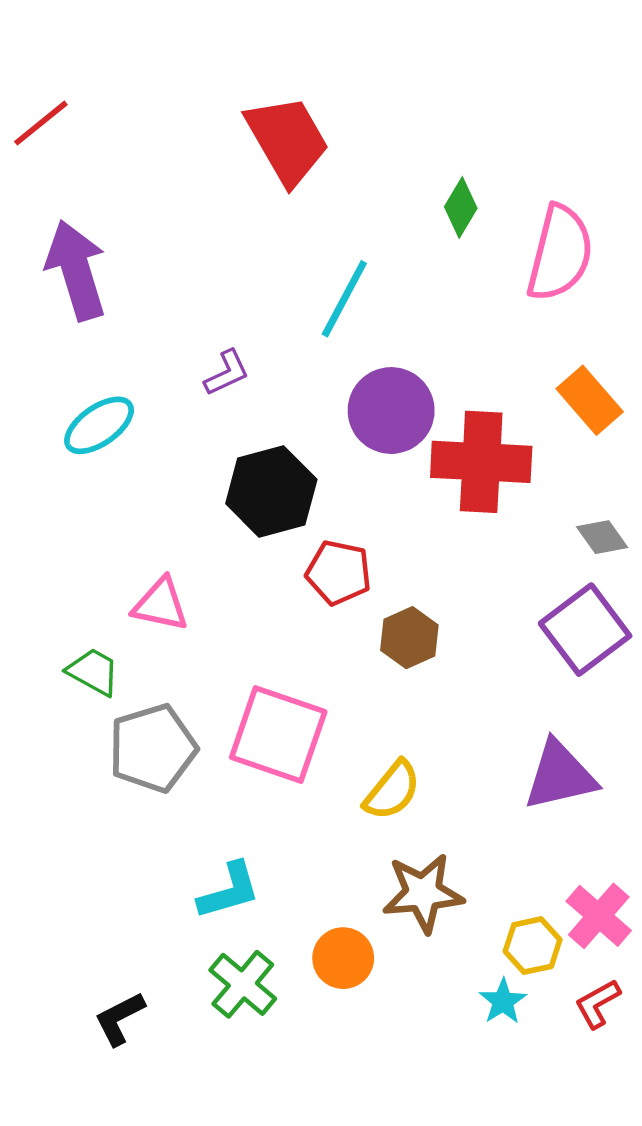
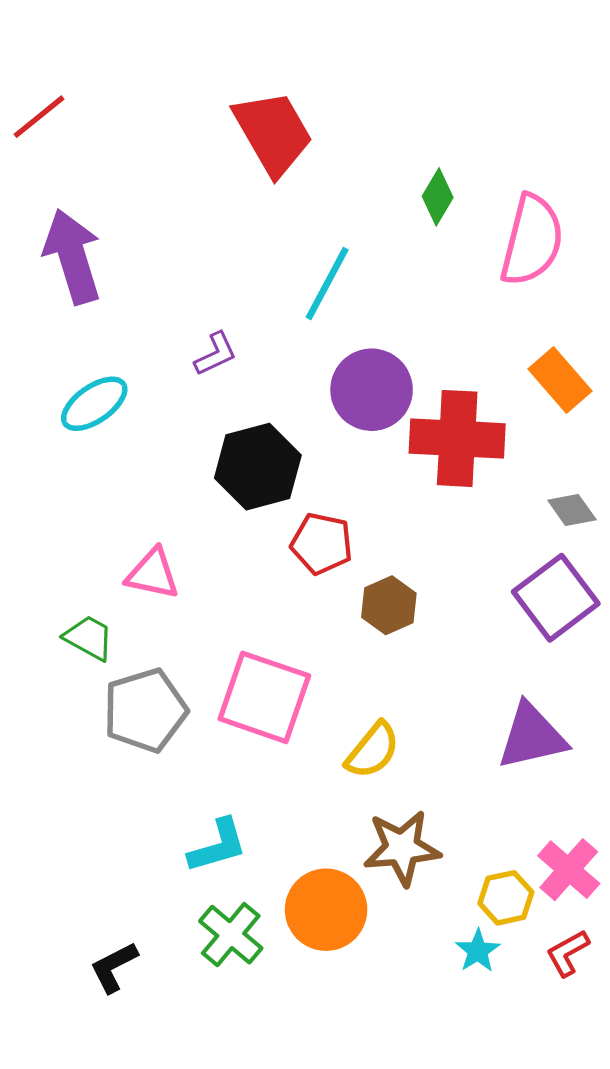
orange circle: (343, 958) -> (326, 910), size x1.4

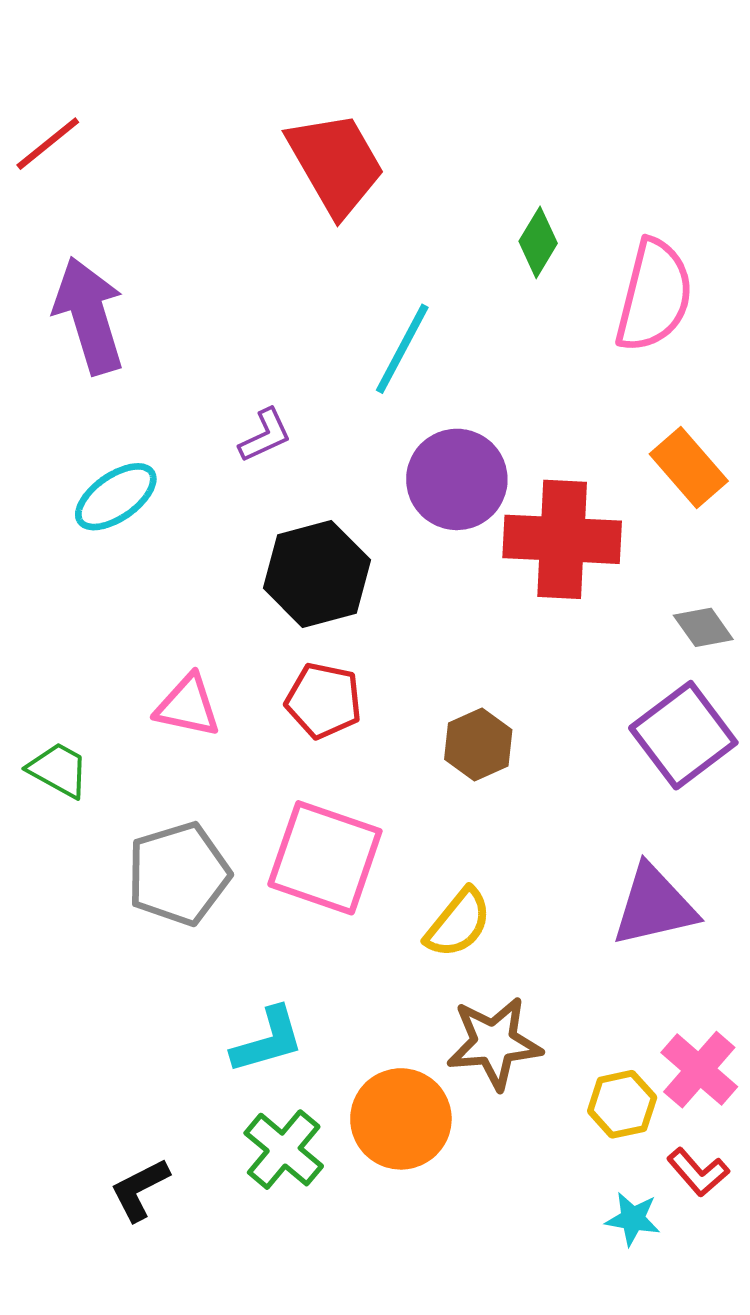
red pentagon: (322, 544) -> (324, 701), moved
green trapezoid: (89, 638) -> (59, 770), moved
cyan star: (478, 951) -> (633, 1219), moved, turned -30
red L-shape: (568, 953) -> (698, 1172), turned -102

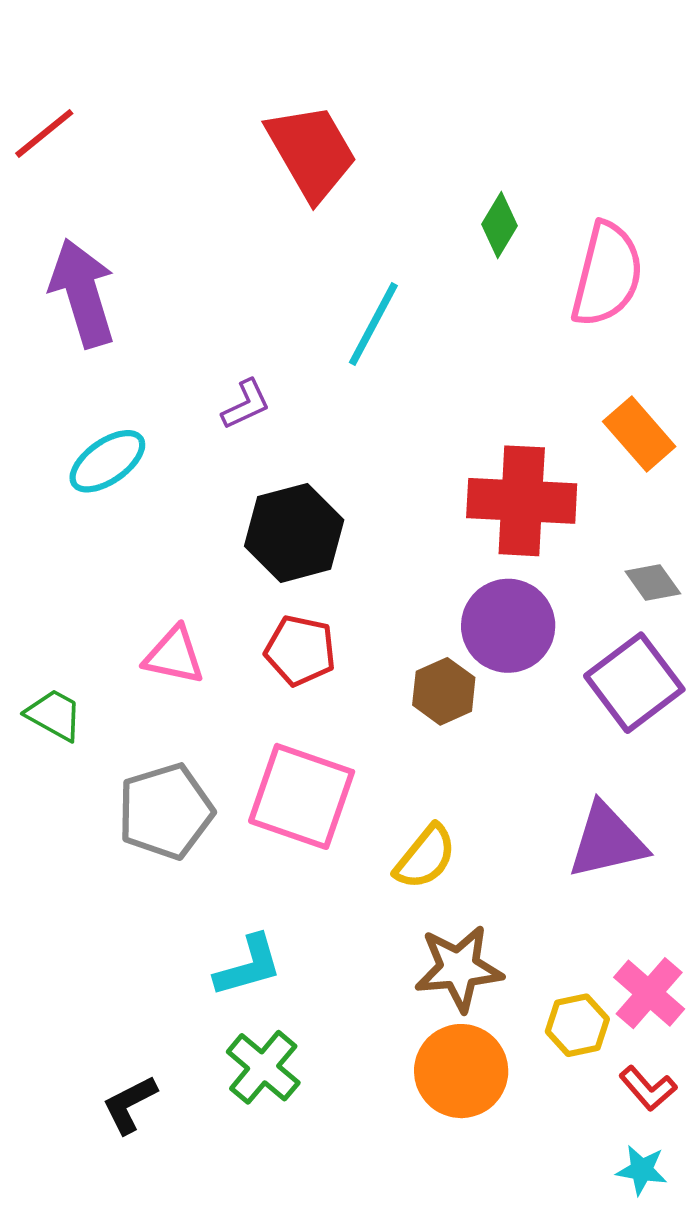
purple circle: (457, 479) -> (508, 626), moved
orange circle: (401, 1119) -> (461, 1071), moved
cyan star: (633, 1219) -> (642, 1170), moved

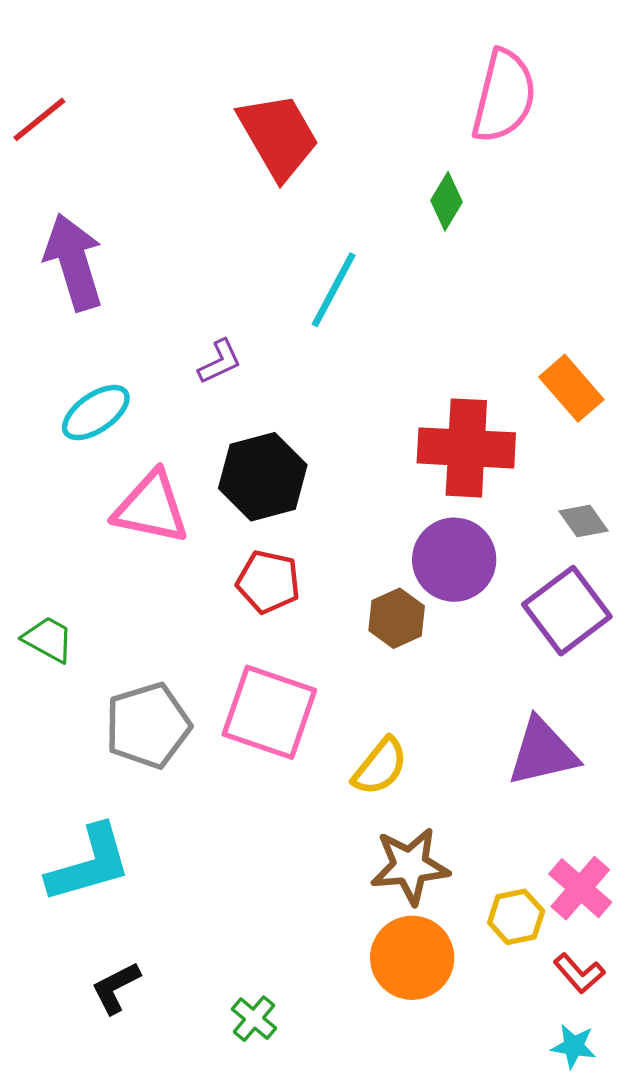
pink semicircle: (607, 274) -> (504, 96), moved
pink triangle: (174, 655) -> (151, 508), moved, size x1.4
cyan L-shape: (248, 966) -> (89, 864), moved, size x1.4
green cross: (263, 1067) -> (254, 1019), moved, size x0.7

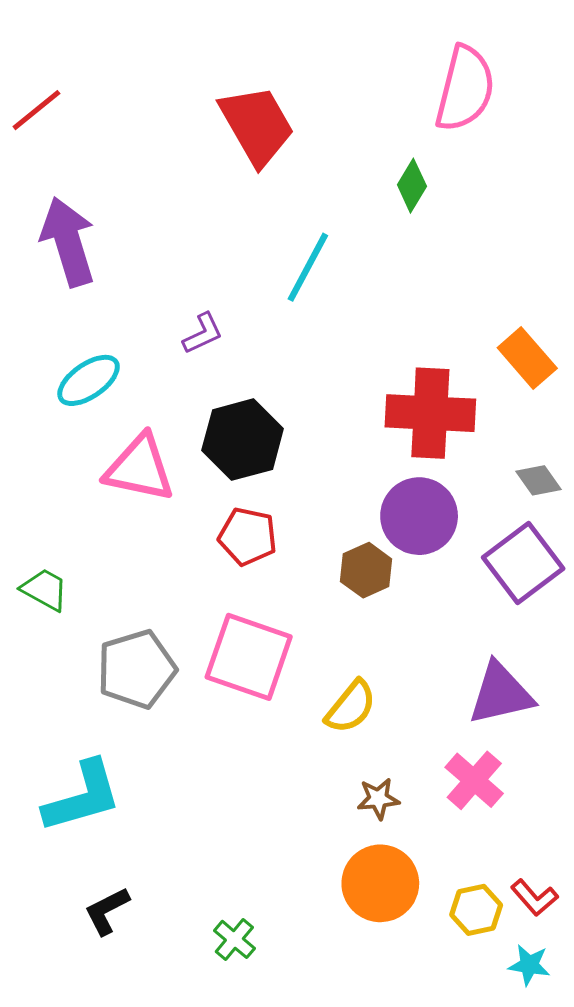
brown star: (410, 866) -> (378, 799), size x0.6
pink cross: (580, 888) -> (474, 780), moved
yellow hexagon: (516, 917) -> (476, 910), moved

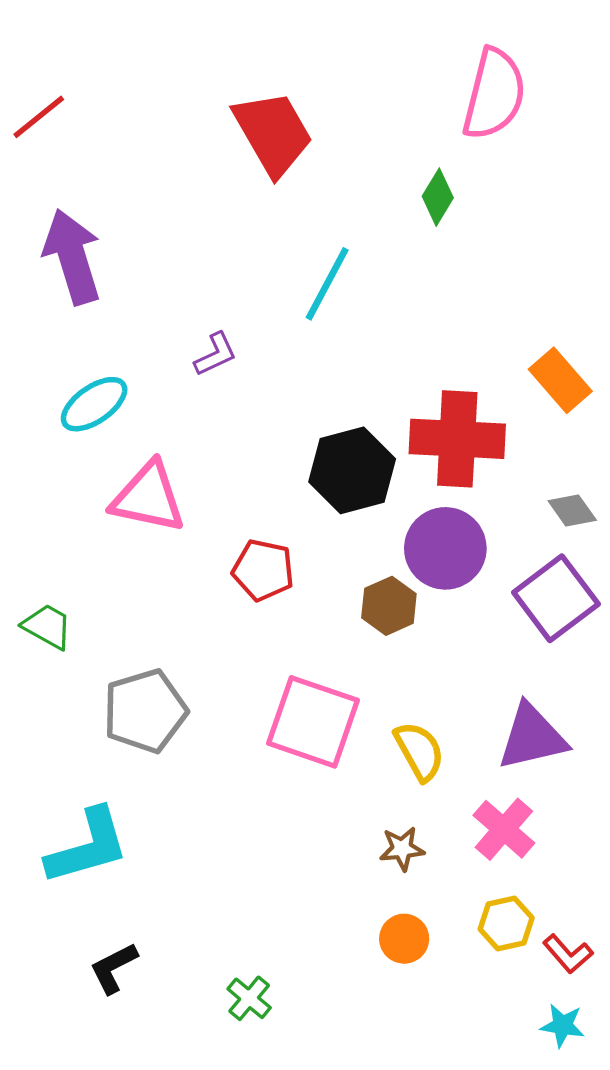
black hexagon: (243, 440) -> (352, 470), moved
pink square: (249, 657) -> (313, 722), moved
yellow semicircle: (351, 707) -> (419, 751), moved, turned -68
orange circle: (380, 883) -> (404, 939), size x0.6
yellow hexagon: (476, 910) -> (506, 924), moved

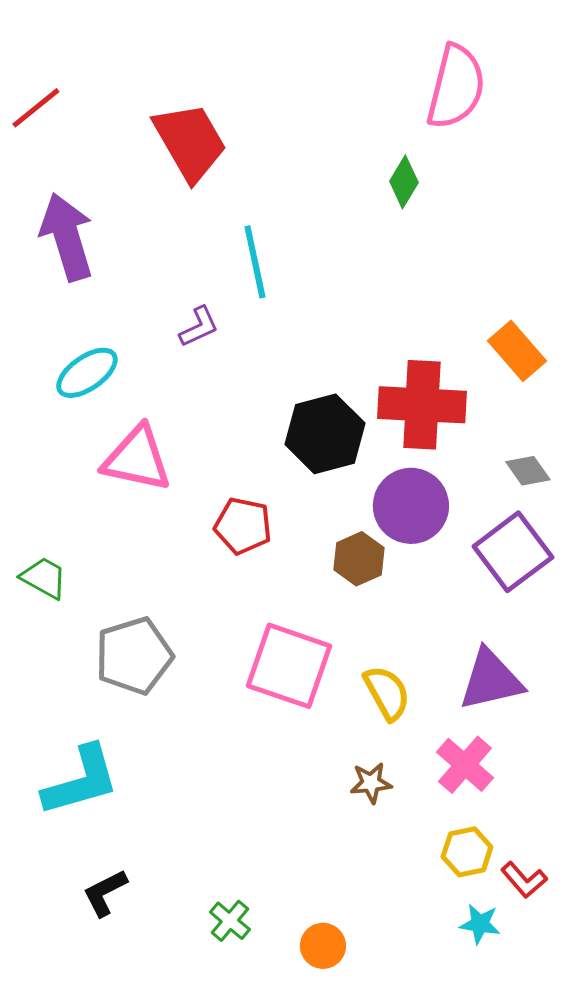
red trapezoid: (273, 133) -> (190, 142), moved
cyan line: (327, 284) -> (255, 262), moved, turned -40
orange circle: (404, 939) -> (323, 946), moved
cyan star: (562, 1025) -> (480, 924), moved

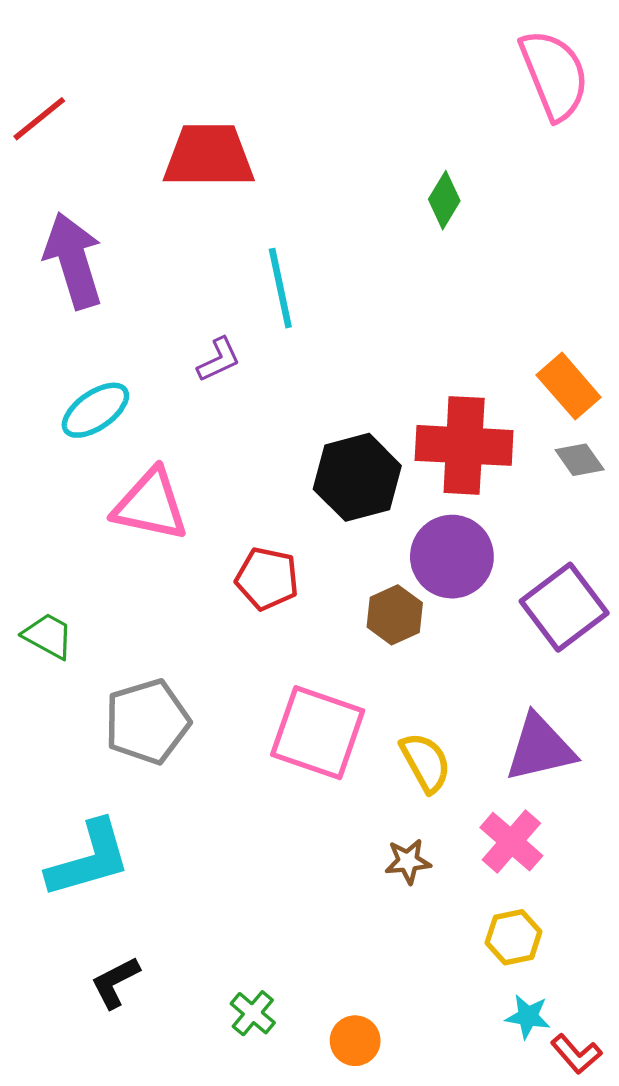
pink semicircle: (456, 87) -> (554, 75), moved, turned -36
red trapezoid: (190, 142) -> (209, 156), turned -60
gray diamond: (528, 471) -> (580, 460), moved
red L-shape: (524, 880) -> (576, 1054), moved

